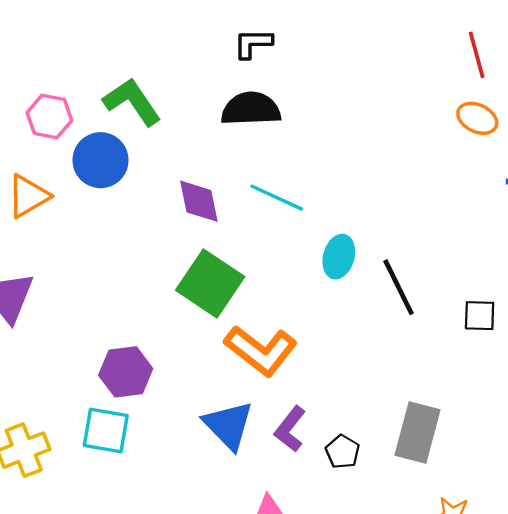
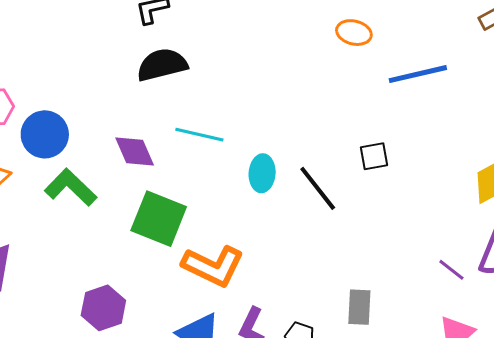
green L-shape: (132, 102) -> (71, 187), moved
black square: (480, 316) -> (374, 156), moved
gray rectangle: (418, 433) -> (359, 307), size x0.7

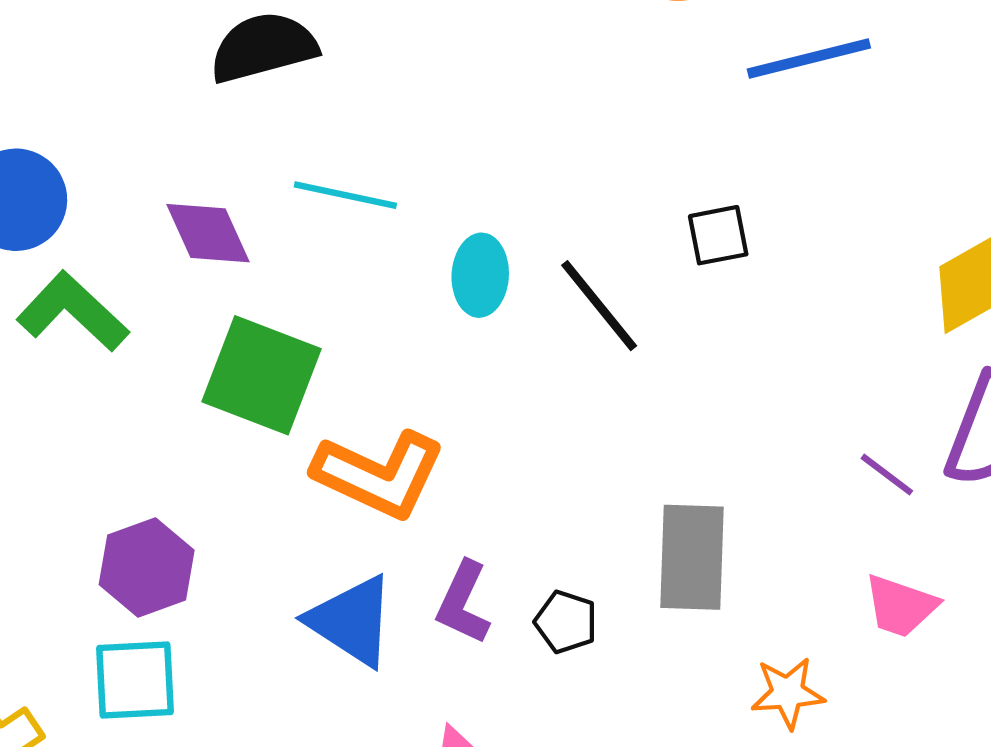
gray rectangle: (359, 307) -> (692, 557), size x1.4

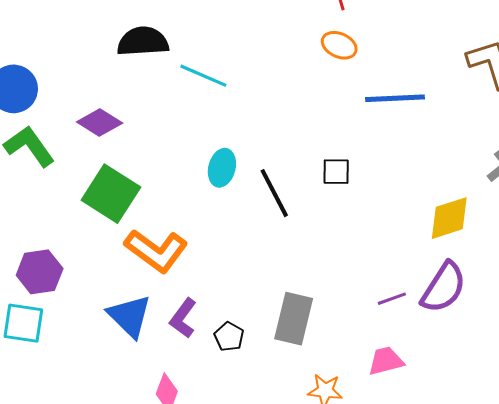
cyan line: (345, 195) -> (203, 76), moved
purple diamond: (208, 233) -> (100, 123), turned -45
purple line: (887, 475) -> (392, 299), turned -68
pink trapezoid: (901, 606) -> (386, 361), turned 135

